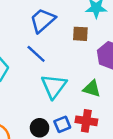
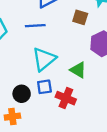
blue line: (36, 54) -> (35, 26), turned -60
blue square: (62, 124) -> (44, 87), moved

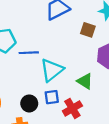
blue line: (35, 26) -> (29, 53), moved
red cross: (66, 98) -> (72, 108), turned 36

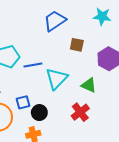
brown square: (88, 30) -> (77, 45), moved
blue square: (52, 97) -> (23, 102), moved

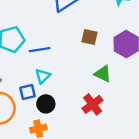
brown square: (77, 45) -> (90, 37), moved
cyan triangle: (57, 79) -> (43, 76), moved, size x0.6

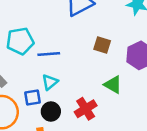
red cross: (93, 104) -> (86, 109), moved

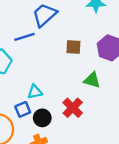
blue line: (49, 54) -> (25, 37), moved
cyan triangle: (50, 82) -> (35, 92), turned 42

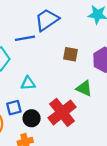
cyan triangle: (35, 92) -> (28, 83), moved
red cross: (73, 108) -> (62, 112), size x1.4

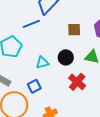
red cross: (62, 112) -> (77, 82), size x0.7
black circle: (32, 118) -> (66, 57), moved

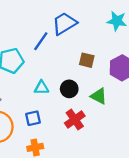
blue line: (31, 24) -> (41, 41), turned -48
blue square: (34, 86) -> (33, 118), moved

